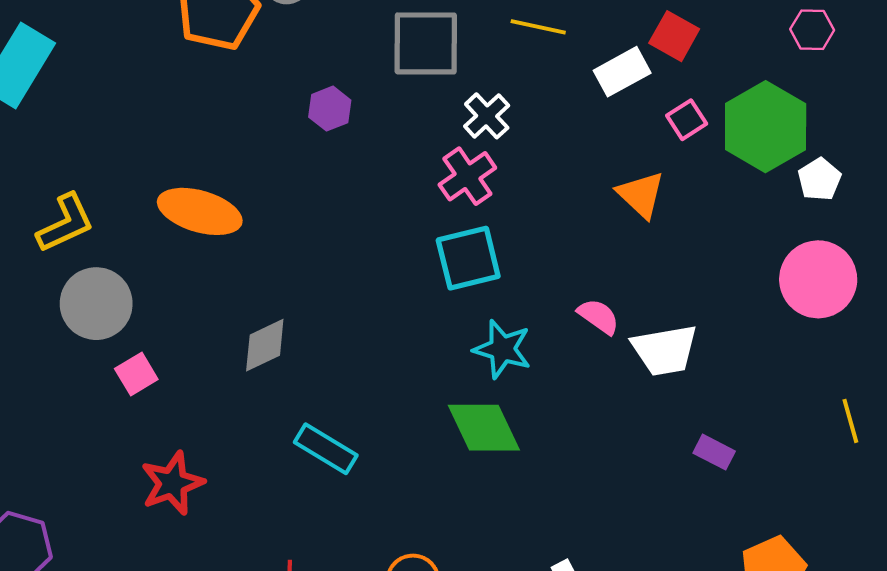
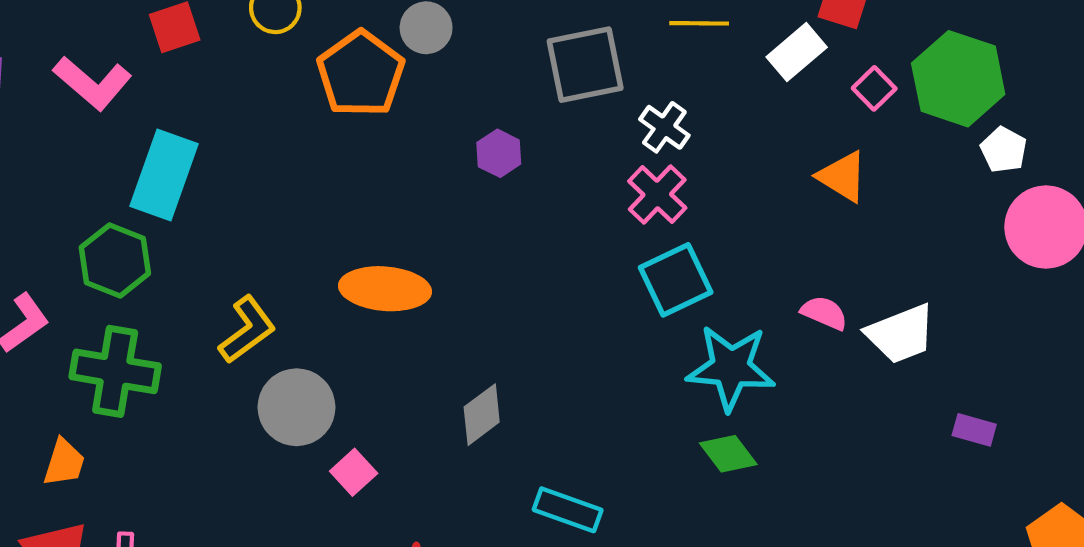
white pentagon: (819, 179) -> (1004, 150), moved
cyan star: (502, 349) -> (731, 368), size x1.4
green diamond: (484, 428) -> (728, 454), size x0.7

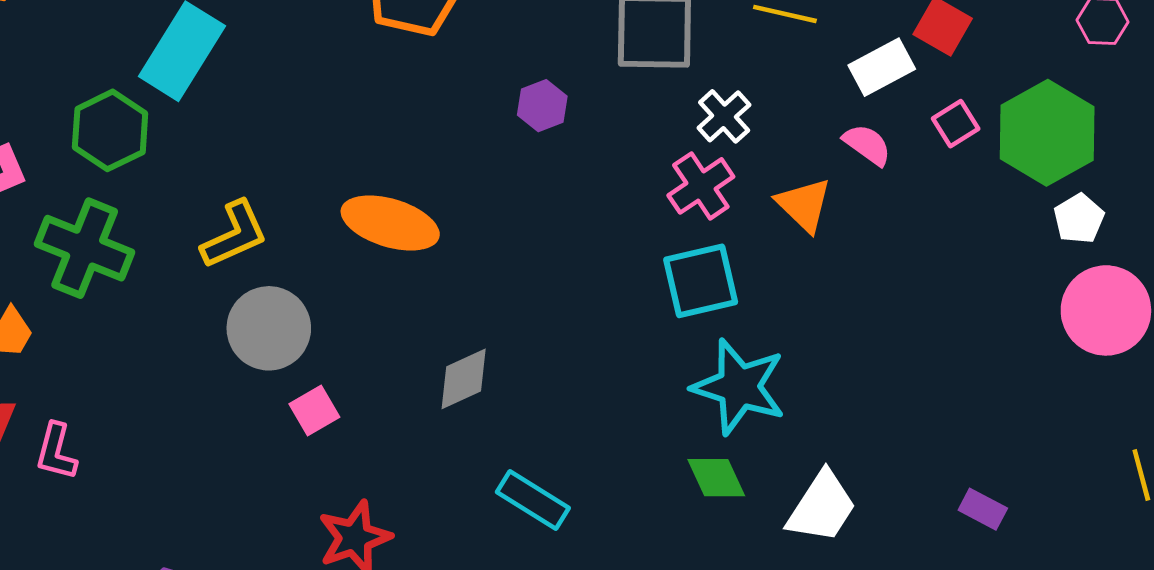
orange triangle: (842, 176) -> (804, 205), moved
pink semicircle: (824, 313) -> (867, 145), moved
white trapezoid: (901, 334) -> (822, 507), moved, turned -48

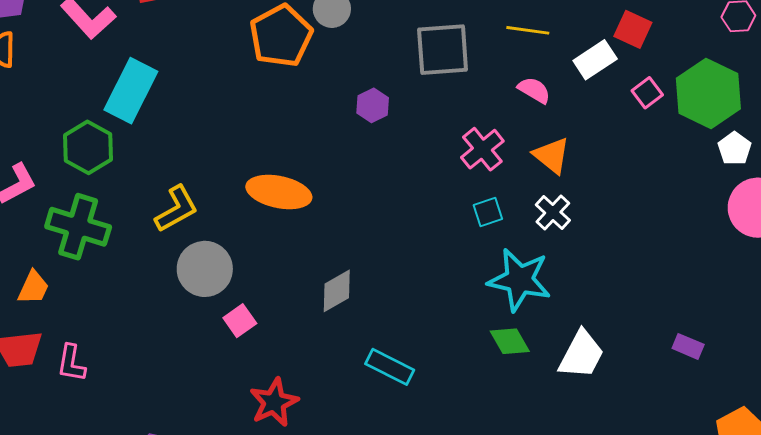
white cross: (724, 116) -> (553, 212), moved
pink semicircle: (867, 145) -> (534, 90), moved
cyan square: (701, 281) -> (488, 212), size x0.6

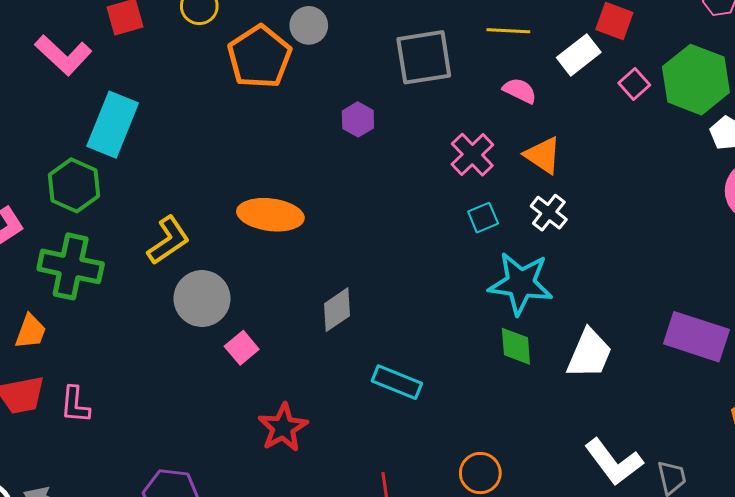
green diamond: (510, 341) -> (516, 346), turned 30
purple rectangle: (688, 346) -> (696, 337), size x2.0

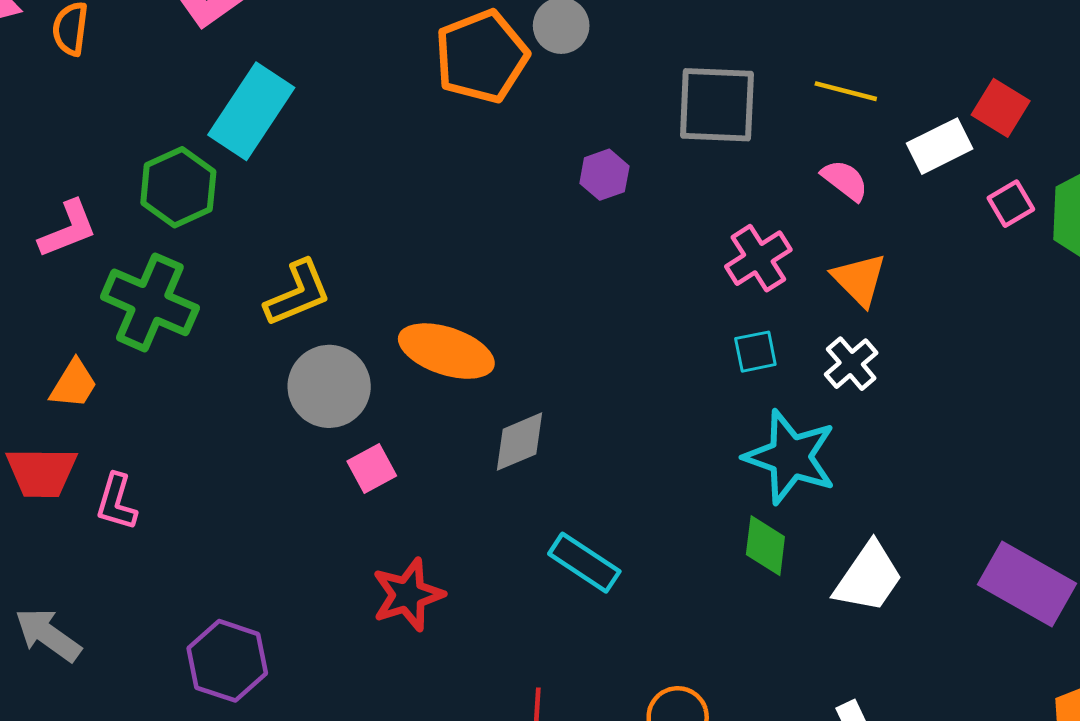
orange ellipse: (270, 215) -> (446, 351), moved

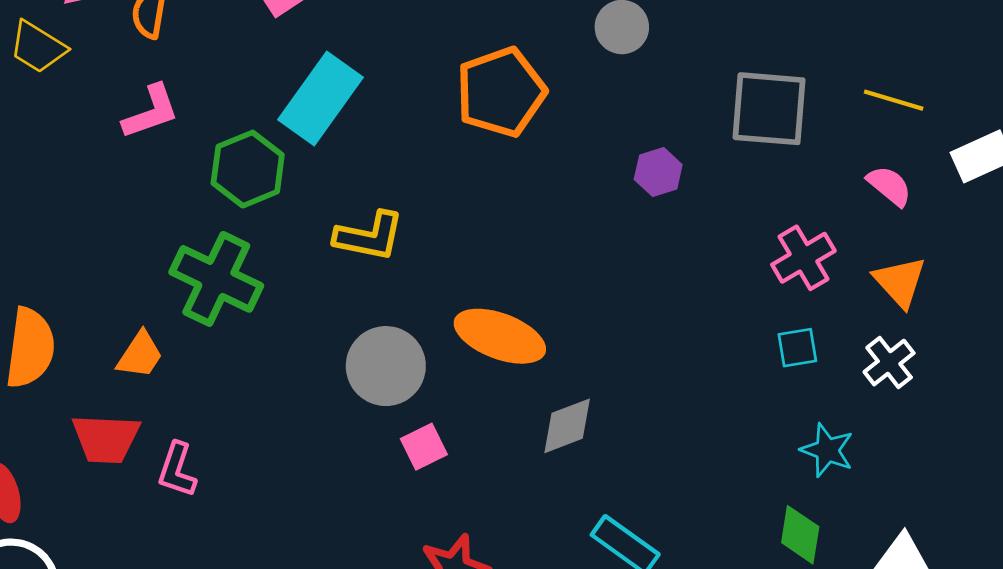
orange pentagon: (481, 57) -> (501, 92), moved
pink L-shape: (68, 229) -> (151, 112), moved
yellow L-shape: (298, 293) -> (369, 236), moved, turned 32
cyan star: (790, 457) -> (827, 450), size x0.6

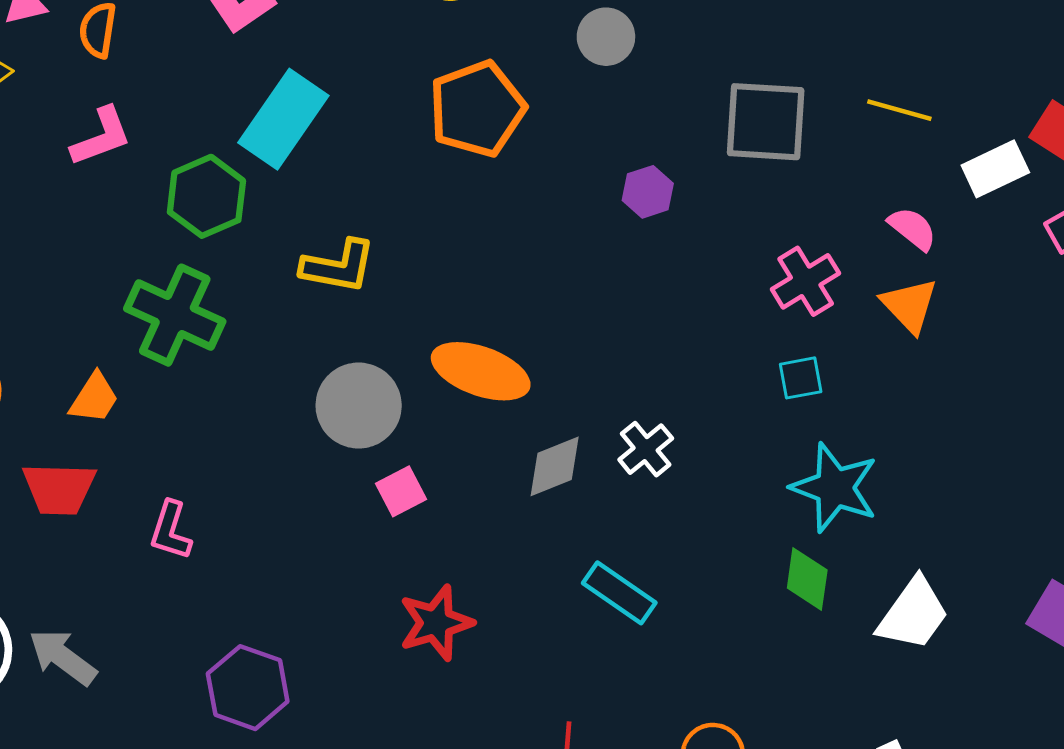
pink semicircle: (889, 186) -> (912, 229), moved
white cross: (889, 363) -> (646, 449), moved
cyan star: (827, 450) -> (835, 488), size x1.5
pink L-shape: (177, 470) -> (171, 530), moved

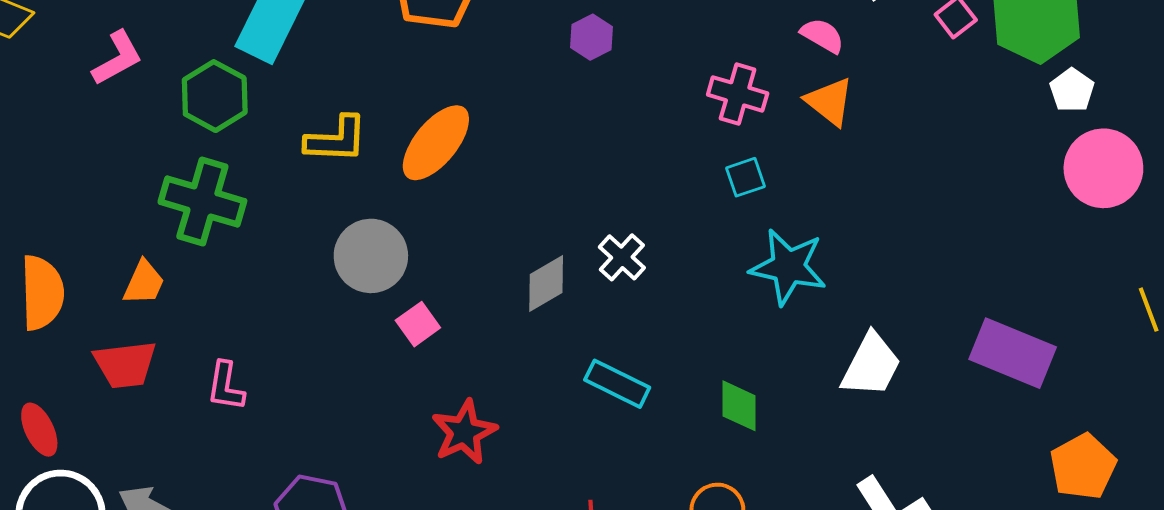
pink cross: (806, 281) -> (738, 94), turned -34
orange ellipse: (481, 371) -> (436, 143), moved, turned -62
green diamond: (807, 579) -> (739, 406), moved

